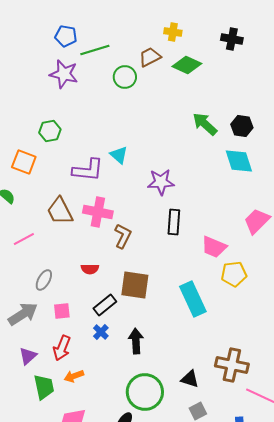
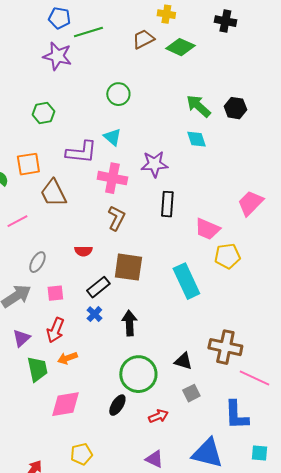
green circle: (125, 77) -> (118, 94), moved
cyan diamond: (239, 161) -> (196, 139), moved, size x0.7
orange square: (24, 162) -> (28, 164), moved, turned -30
pink cross: (98, 212) -> (112, 178), moved

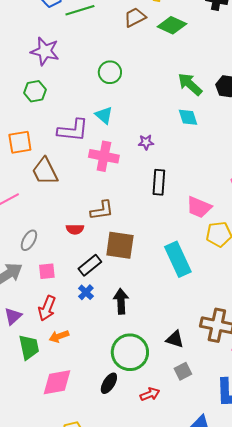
purple star: (57, 56) -> (45, 51), moved
purple star: (154, 164) -> (146, 142), size x0.6
brown L-shape: (116, 218) -> (102, 210), moved, turned 55

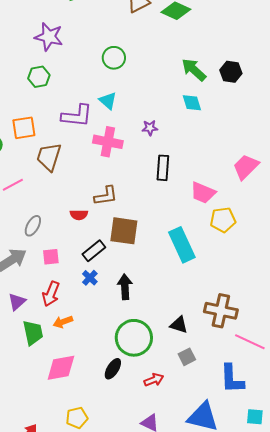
brown trapezoid: (45, 171) -> (49, 157), turned 44

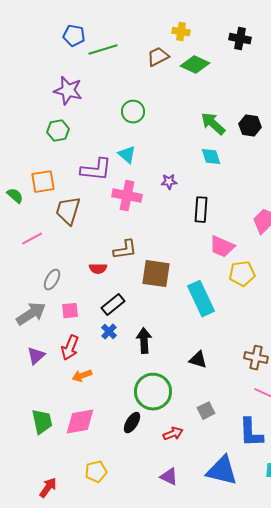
black rectangle: (163, 168) -> (201, 210), moved
brown square: (124, 231) -> (156, 274), moved
brown cross: (221, 311) -> (256, 358), moved, size x0.7
black triangle: (179, 325) -> (198, 360), moved
green trapezoid: (33, 333) -> (42, 422), moved

